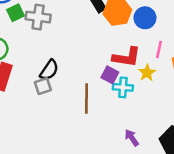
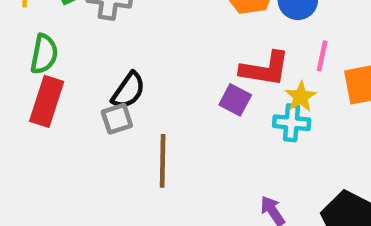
cyan cross: (123, 87) -> (292, 123), moved
brown line: (86, 98) -> (163, 161), moved

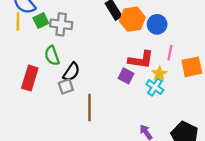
green semicircle: (44, 54) -> (52, 56), moved, turned 150
cyan cross: (292, 123) -> (155, 87), turned 30

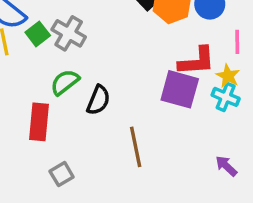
gray cross: (61, 24) -> (69, 33), turned 35
green semicircle: (52, 56) -> (65, 82), turned 84
purple square: (126, 76) -> (180, 89), size x1.6
gray square: (66, 86) -> (62, 174), moved

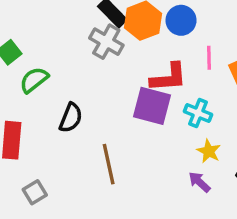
gray cross: (69, 33) -> (106, 42), moved
yellow star: (228, 76) -> (209, 151), moved
green semicircle: (65, 82) -> (34, 80), moved

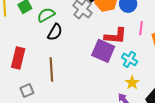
green semicircle: (34, 80) -> (46, 15), moved
black semicircle: (71, 118) -> (55, 32), moved
brown line: (109, 164) -> (51, 70), moved

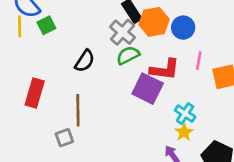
green semicircle: (46, 15) -> (128, 55), moved
cyan cross: (129, 59) -> (185, 114), moved
gray square: (27, 90) -> (64, 138), moved

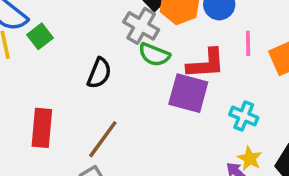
green semicircle: (128, 55) -> (154, 55), turned -120
brown line: (78, 110) -> (103, 139), turned 48
yellow star: (184, 132) -> (250, 158), moved

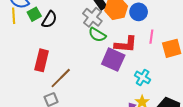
black semicircle: (99, 73) -> (49, 20), moved
red rectangle: (42, 128) -> (42, 60), moved

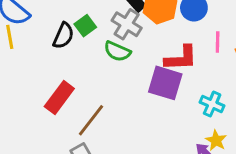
green square: (34, 14) -> (85, 26), moved
green semicircle: (97, 35) -> (117, 51), moved
red rectangle: (42, 60) -> (59, 98), turned 30

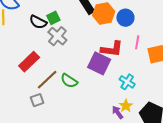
gray cross: (127, 24) -> (57, 36), moved
black semicircle: (63, 36) -> (38, 22), turned 84
green semicircle: (117, 51) -> (69, 81), moved

